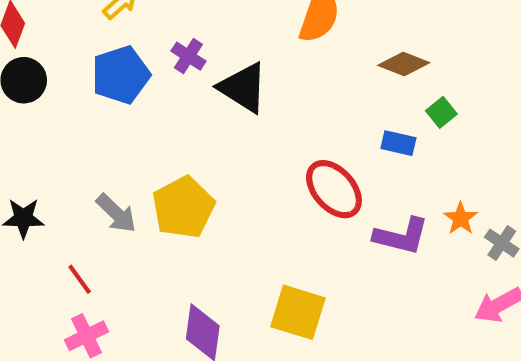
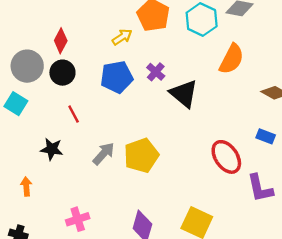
gray arrow: (116, 213) -> (104, 154), turned -100
purple L-shape: (401, 236) -> (260, 188), turned 56
red line: (80, 279) -> (74, 114), moved

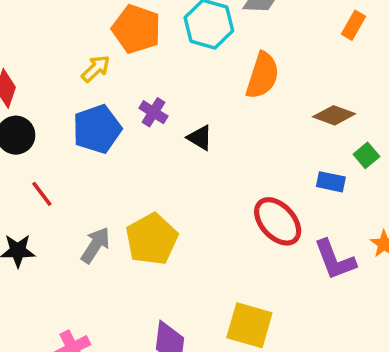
black triangle: (184, 94) -> (200, 138), size x0.6

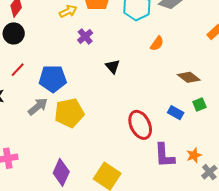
orange semicircle: (262, 75) -> (157, 44), size x0.6
purple cross: (153, 112) -> (85, 36), moved
blue pentagon: (97, 129) -> (53, 79), moved
red line: (42, 194) -> (18, 70), turned 63

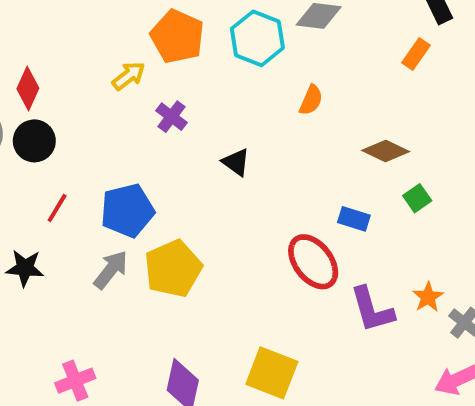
blue rectangle: (176, 113) -> (354, 219), moved

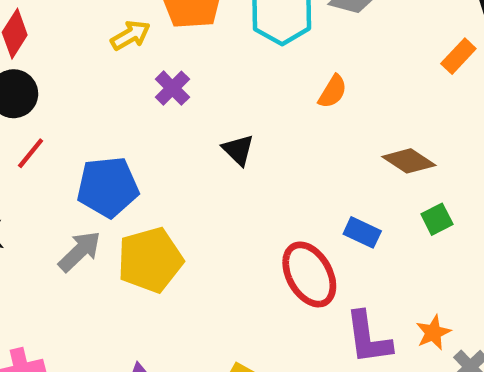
red line: (57, 208) -> (31, 153), moved

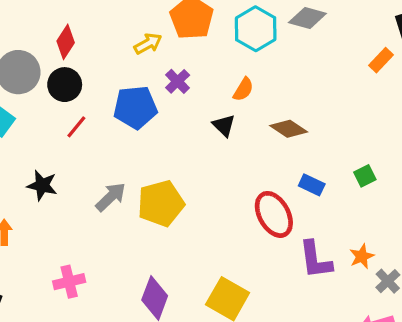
orange semicircle: (333, 92) -> (243, 89), moved
brown diamond: (409, 161) -> (289, 129), moved
blue pentagon: (108, 187) -> (135, 107), moved

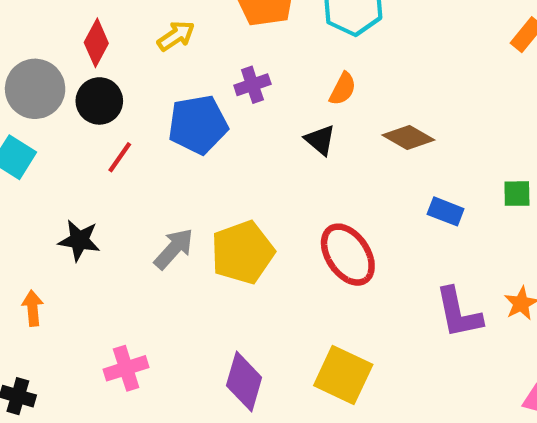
yellow arrow: (148, 44) -> (176, 36), moved
purple cross: (178, 81) -> (252, 85), turned 30
green square: (365, 176) -> (517, 194), turned 30
red ellipse: (274, 214) -> (348, 255), moved

